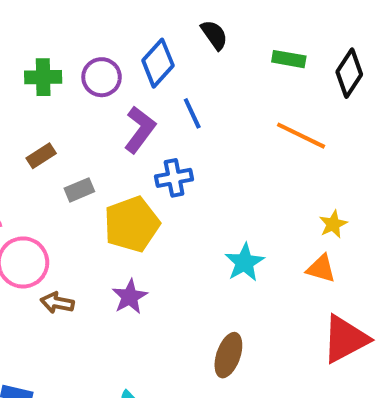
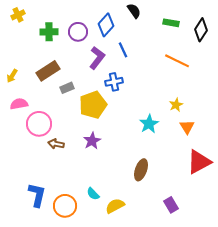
brown rectangle: (41, 156) -> (48, 71), size x1.6
yellow star: (333, 224) -> (176, 105), moved
orange triangle: (321, 269) -> (187, 127), turned 42

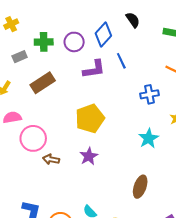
purple L-shape: (97, 58) -> (94, 69), turned 45
blue cross: (114, 82) -> (150, 94), moved
gray rectangle: (67, 88) -> (20, 57), moved

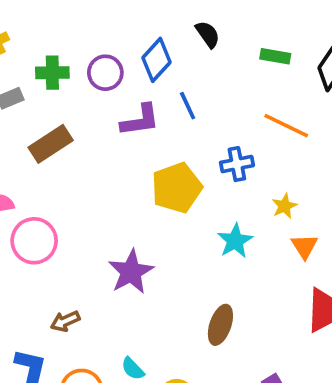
yellow pentagon: (90, 118) -> (177, 188), moved
purple star: (89, 156) -> (131, 272), size x1.4
brown arrow: (51, 159) -> (65, 321), moved, turned -35

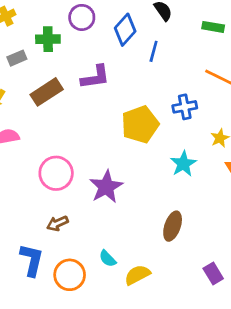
purple circle: (105, 73) -> (82, 17), moved
blue line: (188, 106) -> (154, 51), moved, turned 40
purple L-shape: (140, 120) -> (95, 77), moved
pink circle: (34, 241) -> (56, 173), moved

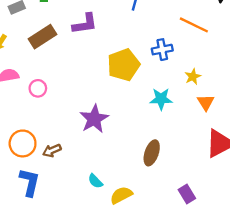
cyan star: (183, 164) -> (161, 99), turned 30
pink circle: (56, 173) -> (38, 88), moved, size x0.6
orange circle: (70, 275) -> (23, 143), moved

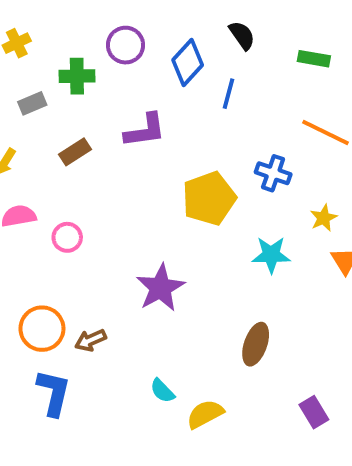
brown rectangle: (43, 37) -> (75, 152), size x0.7
blue cross: (162, 50) -> (273, 173), turned 30

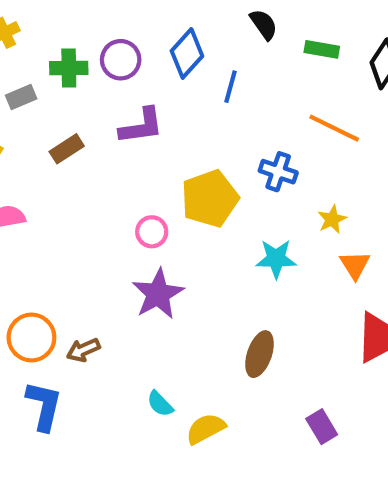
black semicircle: (242, 35) -> (264, 24), moved
purple circle: (125, 45) -> (121, 60), moved
pink circle: (67, 237) -> (152, 232), moved

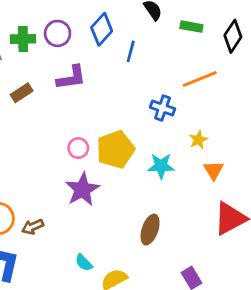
orange line: (334, 128) -> (200, 79), turned -48
yellow pentagon: (210, 199) -> (116, 149), moved

